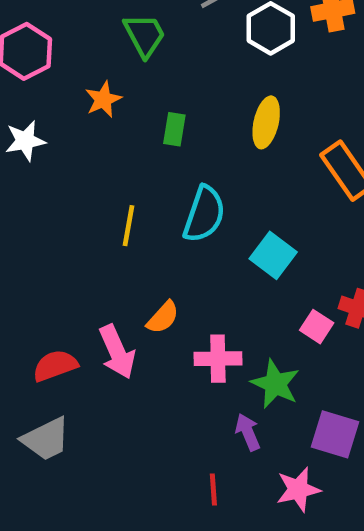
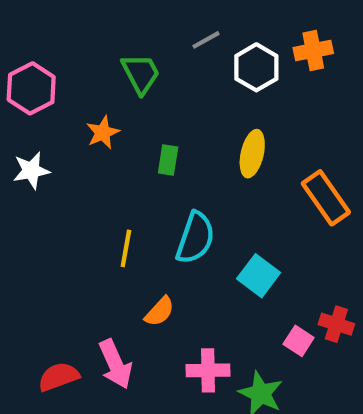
orange semicircle: (163, 317) -> (160, 311), moved

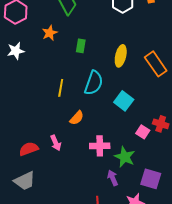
yellow ellipse: (252, 154) -> (121, 56), moved
pink arrow: (115, 364) -> (56, 143), size x0.7

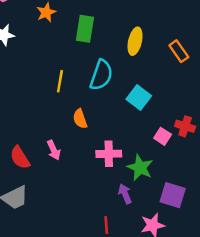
green rectangle: (81, 46) -> (85, 29), size x1.5
orange rectangle: (156, 64) -> (179, 51), size x0.7
orange semicircle: (77, 118) -> (80, 119), turned 119
red semicircle: (29, 149) -> (20, 158), turned -102

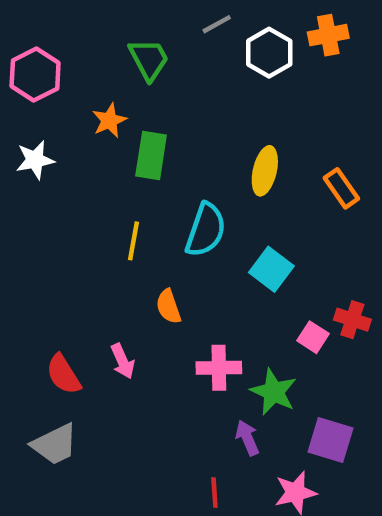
green rectangle: (85, 29) -> (151, 155), moved

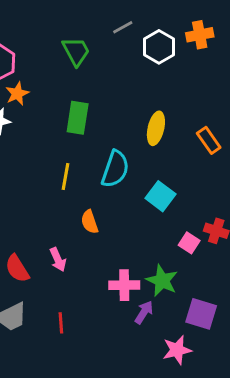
orange star: (109, 120) -> (17, 94), moved
pink cross: (219, 368) -> (124, 285), moved
purple arrow: (247, 438) -> (144, 312), turned 55
red line: (214, 493) -> (61, 323), moved

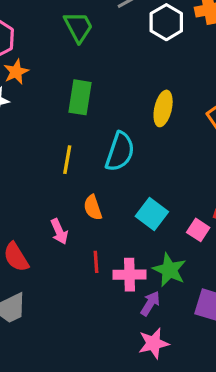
cyan square: (160, 196) -> (152, 214), moved
pink arrow: (58, 260) -> (59, 232), moved
red line: (61, 323) -> (96, 262), moved
pink star: (177, 350) -> (153, 343), moved

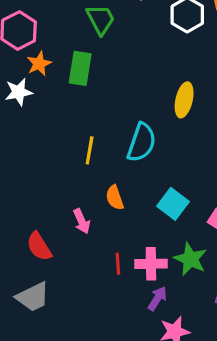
green rectangle: (80, 97) -> (80, 68), moved
red line: (96, 262) -> (118, 264), moved
purple arrow: (150, 303) -> (157, 298), moved

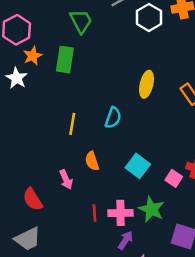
white star: (19, 92) -> (17, 78), turned -30
cyan semicircle: (142, 142) -> (113, 118), size x0.7

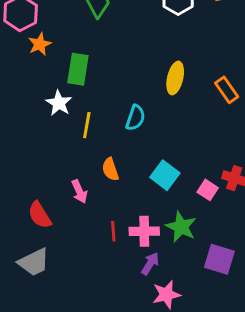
green rectangle: (65, 60) -> (78, 69), moved
white star: (17, 78) -> (59, 103), moved

